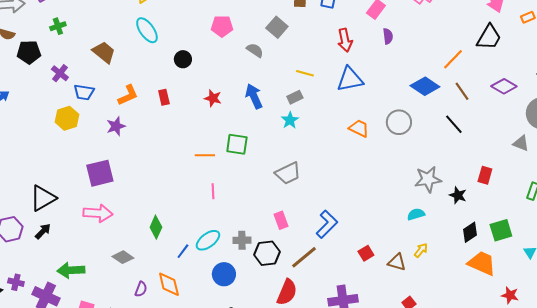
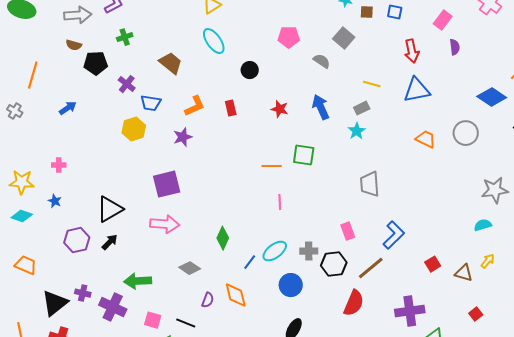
gray trapezoid: (288, 173) -> (370, 184), moved, turned 112

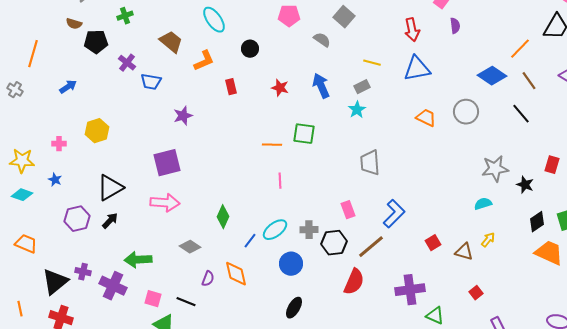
orange L-shape: (195, 106) -> (204, 61), moved
yellow hexagon: (134, 129) -> (97, 131), moved

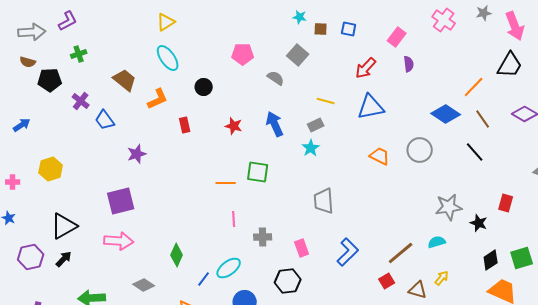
red arrow: (412, 30) -> (366, 68), turned 55
blue trapezoid: (151, 82) -> (105, 120), turned 45
gray cross: (309, 230) -> (263, 237), moved
brown line: (371, 247) -> (401, 253), moved

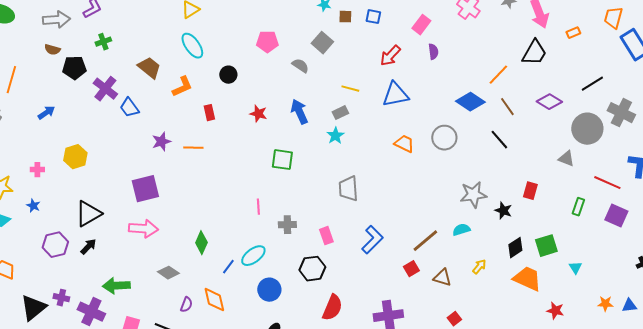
purple cross: (81, 101) -> (105, 89), size x1.4
orange line: (226, 183) -> (193, 148), moved
yellow arrow: (442, 278) -> (479, 267), moved

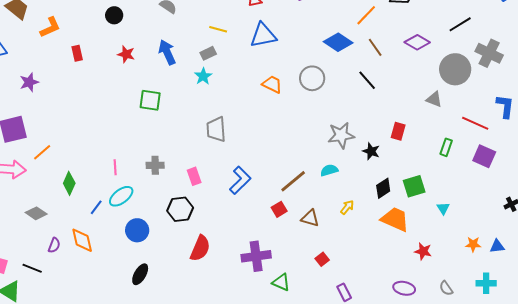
black circle: (228, 75) -> (114, 15), moved
orange line: (193, 148) -> (42, 152), moved, turned -42
pink line: (258, 207) -> (115, 167), moved

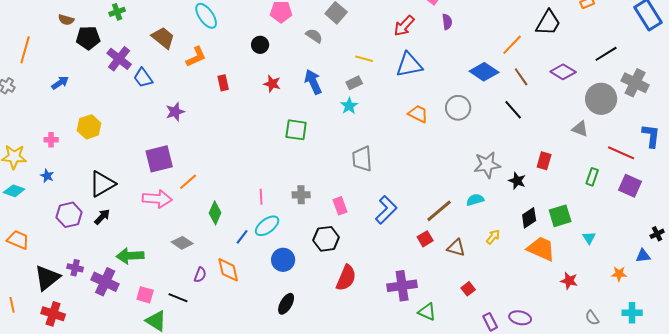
blue triangle: (497, 246) -> (643, 256), moved
purple ellipse: (404, 288) -> (520, 318), moved

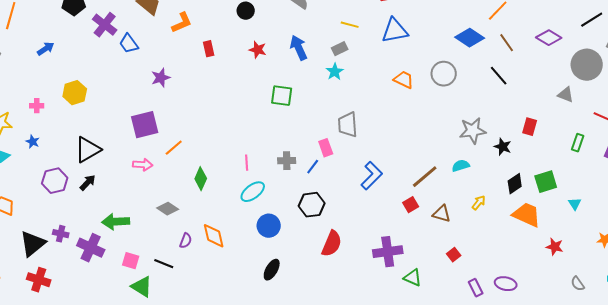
pink arrow: (157, 199) -> (143, 165), size x0.7
pink rectangle: (340, 206) -> (326, 148), moved
blue line: (242, 237) -> (313, 167), moved

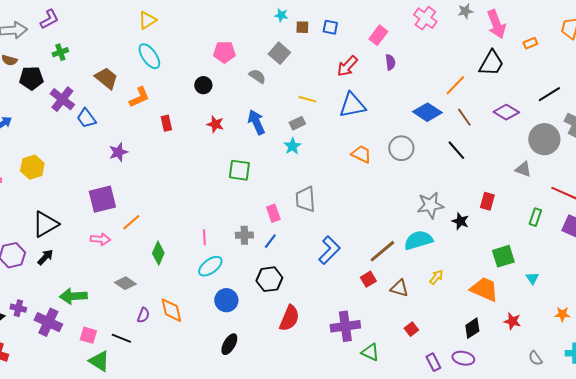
pink rectangle: (326, 148) -> (273, 213), moved
cyan semicircle: (461, 166) -> (418, 240), size x1.6
black diamond: (515, 184) -> (472, 328), moved

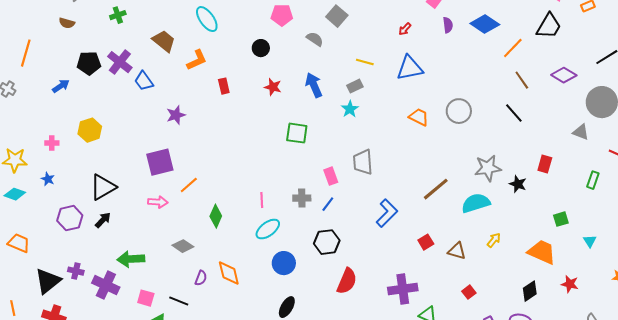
red arrow: (347, 66) -> (405, 29), size x0.6
black pentagon: (31, 78) -> (89, 63), moved
blue diamond: (427, 112) -> (485, 24), moved
brown line: (382, 251) -> (436, 189), moved
green square: (503, 256) -> (561, 219), size x0.7

